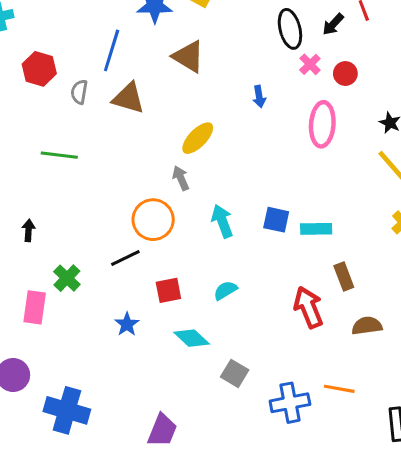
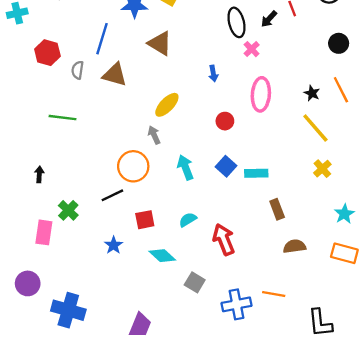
red circle: (345, 74) -> (225, 121), moved
blue square: (276, 220) -> (226, 166), turned 30
red arrow: (308, 307) -> (224, 239), moved

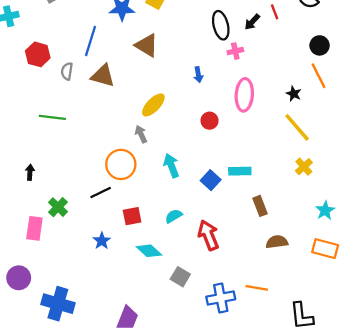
pink cross: (252, 49) -> (235, 51), turned 32
orange line: (341, 90) -> (318, 76), moved
blue square: (226, 166) -> (211, 180), moved

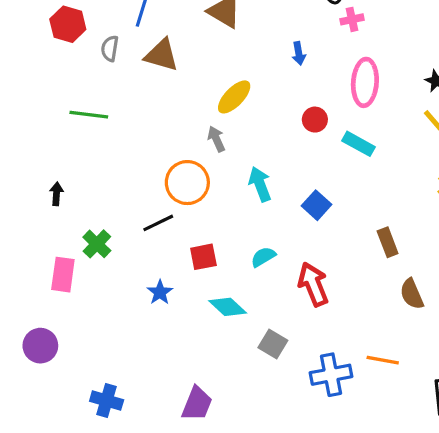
cyan rectangle: (240, 171) -> (358, 144), moved, turned 30
brown semicircle: (277, 242) -> (412, 294), turned -105
blue cross: (58, 304) -> (107, 401), moved, size x0.7

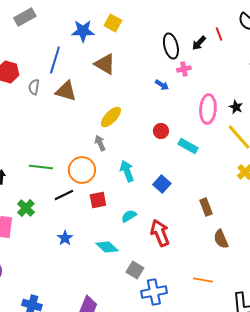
blue arrow: (299, 53) -> (162, 85), moved, turned -48
pink ellipse: (365, 82) -> (208, 109), moved
green line: (89, 115) -> (41, 167), moved
red square: (203, 257) -> (98, 200), moved
blue cross: (331, 375) -> (154, 292), moved

